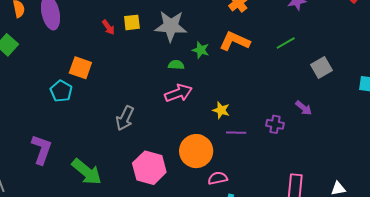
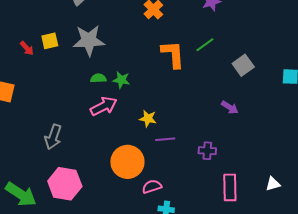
orange L-shape: (235, 41) -> (173, 54), moved, turned 68
green star: (201, 50) -> (121, 80), moved
purple cross: (275, 124) -> (207, 151), moved
pink hexagon: (149, 168) -> (65, 184), moved

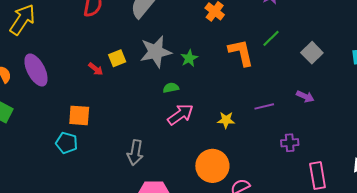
green star: (121, 80) -> (189, 58), moved, turned -30
purple line: (165, 139) -> (264, 106), moved

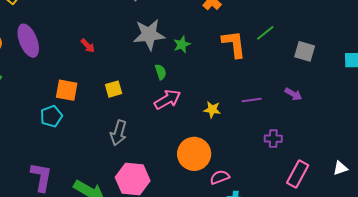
gray square: (312, 53) -> (305, 51), turned -35
yellow square: (117, 58) -> (114, 89), moved
green semicircle: (171, 88) -> (161, 72), turned 77
cyan pentagon: (67, 143) -> (51, 116), turned 30
pink rectangle: (318, 176) -> (298, 174), turned 32

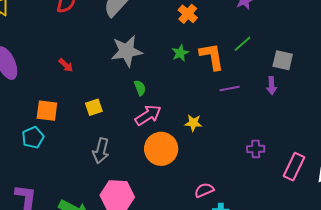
green star: (182, 44) -> (180, 53), moved
purple arrow: (293, 94) -> (272, 86), moved, turned 60
purple line: (252, 100) -> (230, 89), moved
orange circle: (194, 154) -> (161, 149), moved
pink rectangle: (298, 174) -> (294, 167), moved

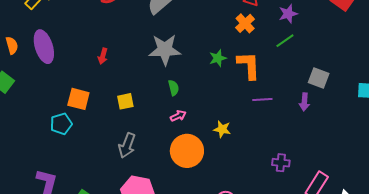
orange cross: (188, 14) -> (245, 23), moved
green line: (243, 44) -> (285, 41), moved
red arrow: (66, 65) -> (103, 56), turned 56
pink arrow: (148, 115) -> (178, 116), size x0.6

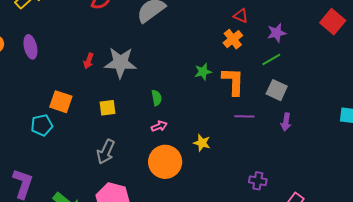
purple ellipse: (44, 47) -> (30, 47), size x0.7
gray star: (165, 50) -> (120, 63), moved
gray square: (319, 78) -> (277, 90), moved

